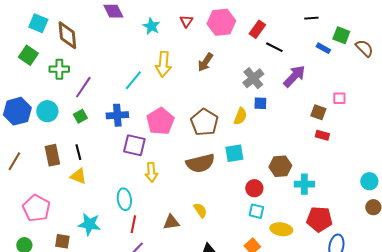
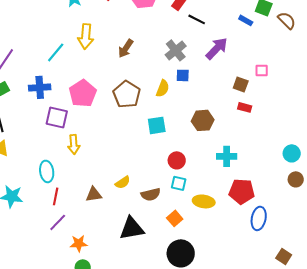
brown arrow: (205, 62) -> (126, 48), moved
brown semicircle: (200, 163) -> (151, 194), moved, size x0.7
brown hexagon: (280, 166) -> (203, 120), moved
yellow semicircle: (200, 210) -> (123, 182), turned 91

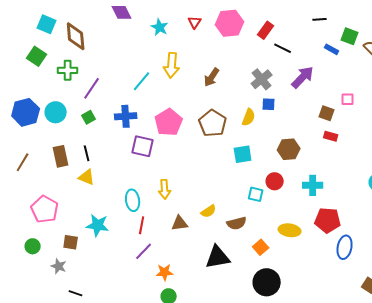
yellow arrow: (74, 144) -> (165, 189), moved
red circle: (177, 160) -> (275, 181), moved
cyan square: (179, 183) -> (256, 194), moved

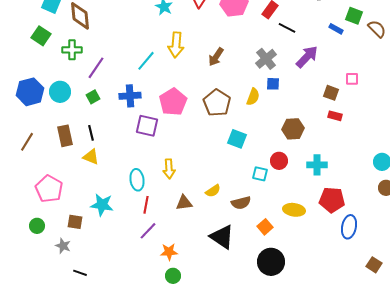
cyan square: (243, 154) -> (237, 139), moved, turned 30
black triangle: (218, 257) -> (222, 237), turned 44

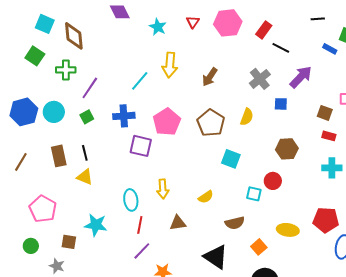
blue square: (273, 84) -> (281, 104), moved
cyan cross: (317, 165) -> (332, 168), moved
yellow semicircle: (213, 191) -> (206, 197), moved

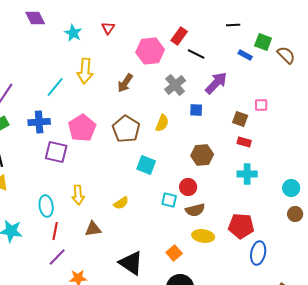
pink hexagon: (228, 23) -> (150, 51), moved
brown semicircle: (235, 223) -> (195, 210), moved

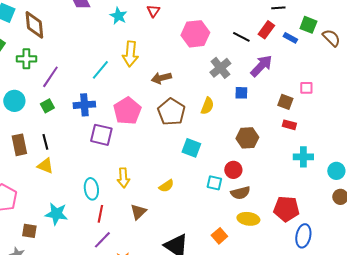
red rectangle: (179, 36) -> (266, 30), moved
brown arrow: (125, 83) -> (161, 78), moved, turned 42
cyan cross: (247, 174) -> (303, 157), moved
brown triangle: (93, 229) -> (138, 212), turned -36

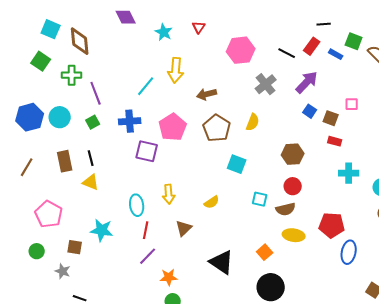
purple line: (50, 77) -> (96, 93), turned -55
blue square: (241, 93) -> (310, 111), moved, turned 32
red circle: (233, 170) -> (293, 186), moved

